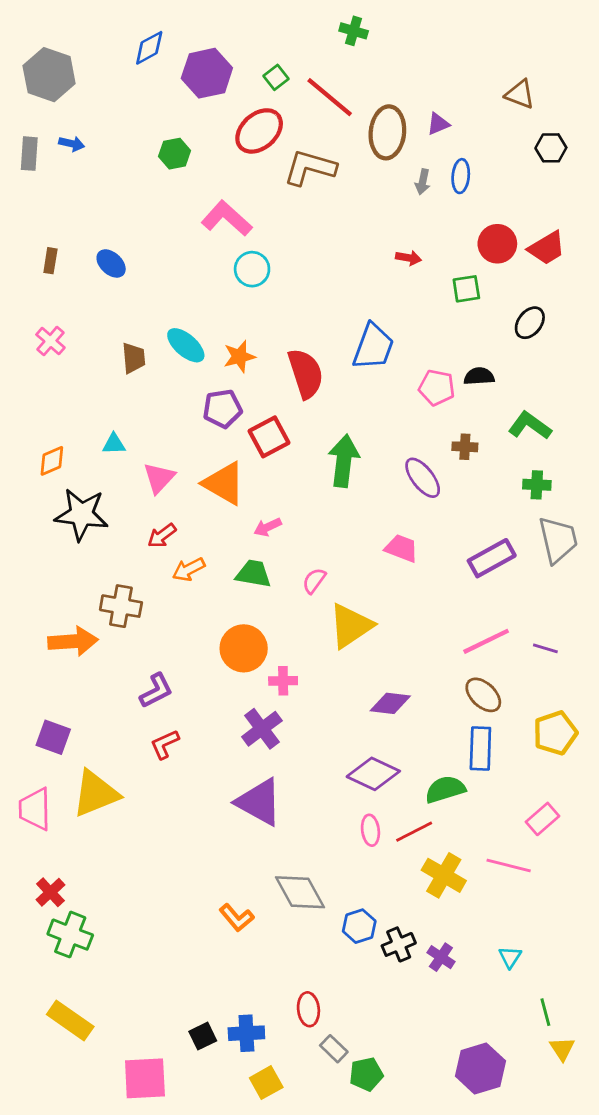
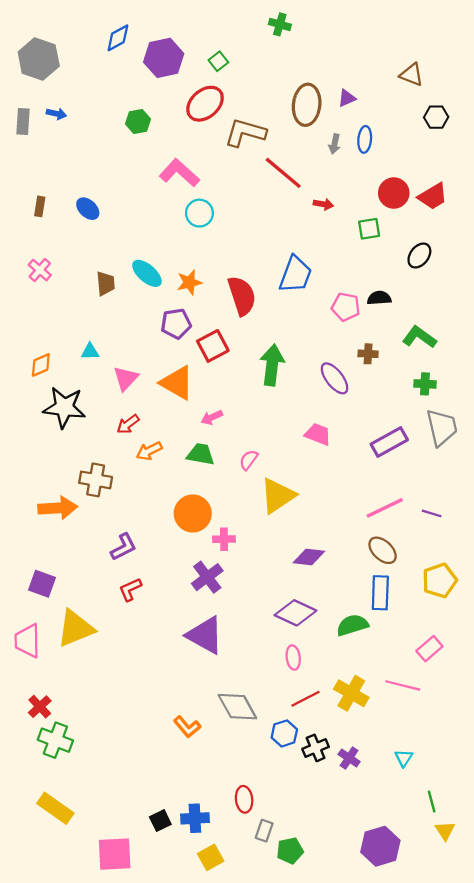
red line: (330, 97) -> (283, 173), moved
red line: (414, 832) -> (306, 699), moved
gray rectangle: (334, 1049) -> (264, 831), turned 65

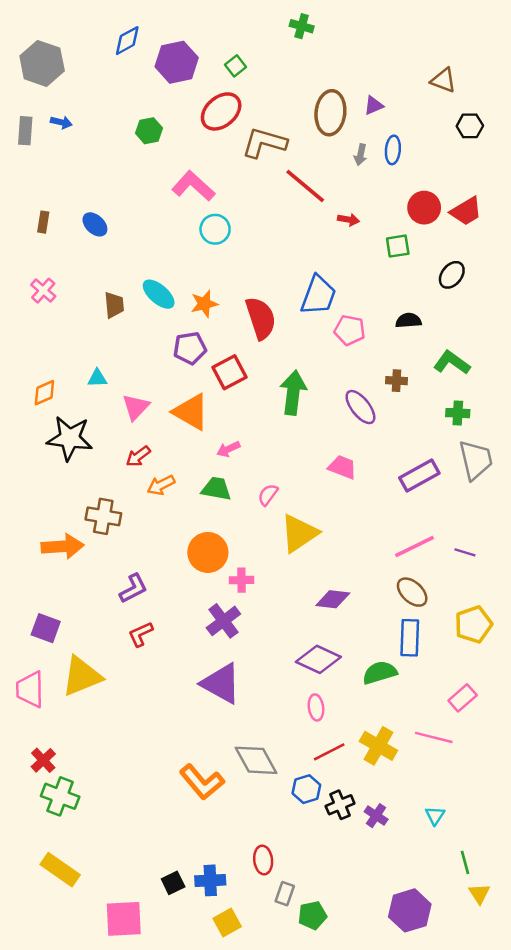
pink pentagon: (346, 307) -> (350, 330), moved
orange L-shape: (187, 727) -> (202, 782), size x1.5

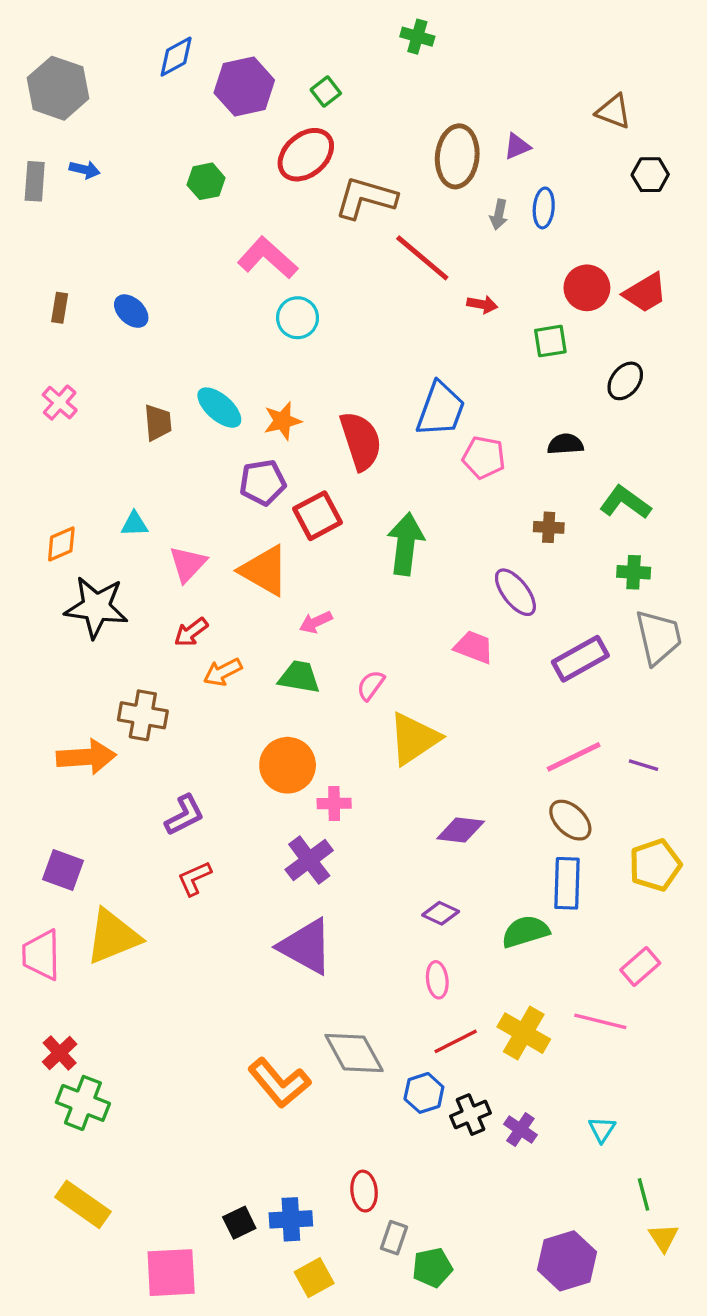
purple ellipse: (360, 407) -> (515, 592), moved
purple diamond: (318, 659) -> (441, 913), size x0.6

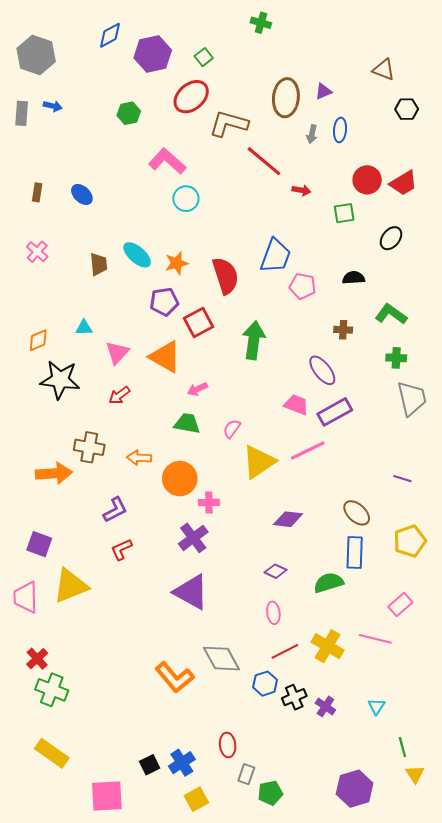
purple rectangle: (580, 659) -> (335, 412), moved
orange arrow: (223, 672) -> (139, 458), moved, turned 30
pink line: (574, 757) -> (308, 450), moved
blue cross: (291, 1219) -> (182, 763), turned -30

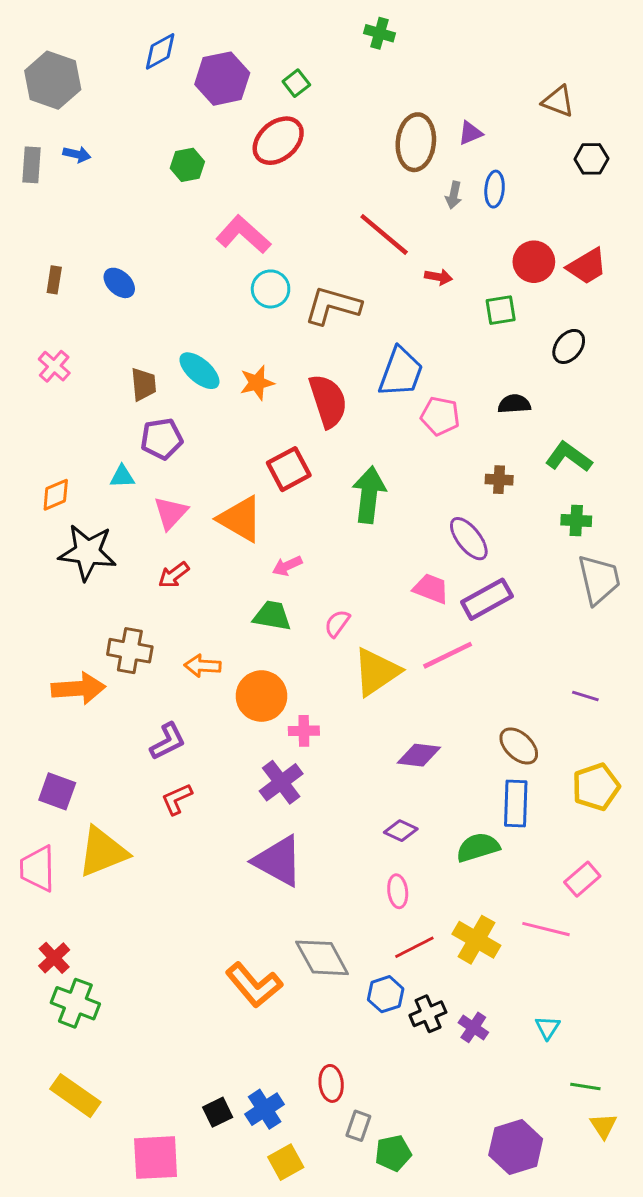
brown L-shape: (229, 124) -> (333, 306), moved
purple pentagon: (164, 302) -> (162, 439), moved
green line: (402, 747) -> (585, 1086), turned -66

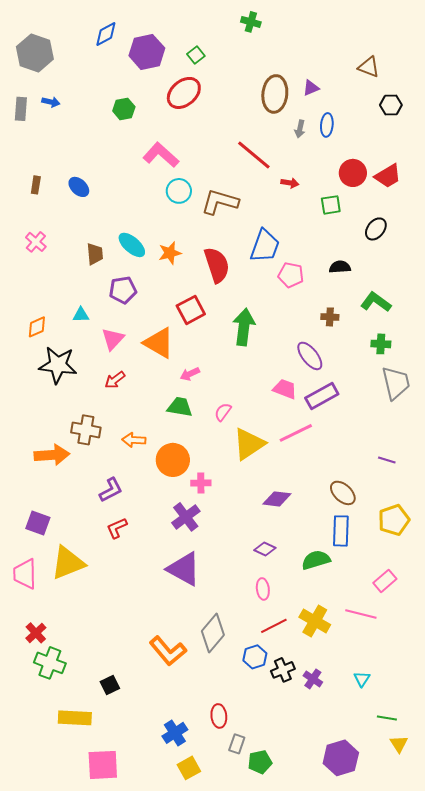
purple pentagon: (162, 439) -> (123, 290), moved
gray diamond: (322, 958) -> (213, 633), turned 69
yellow rectangle: (75, 1096) -> (75, 718), moved, turned -32
black square: (218, 1112) -> (110, 685), moved

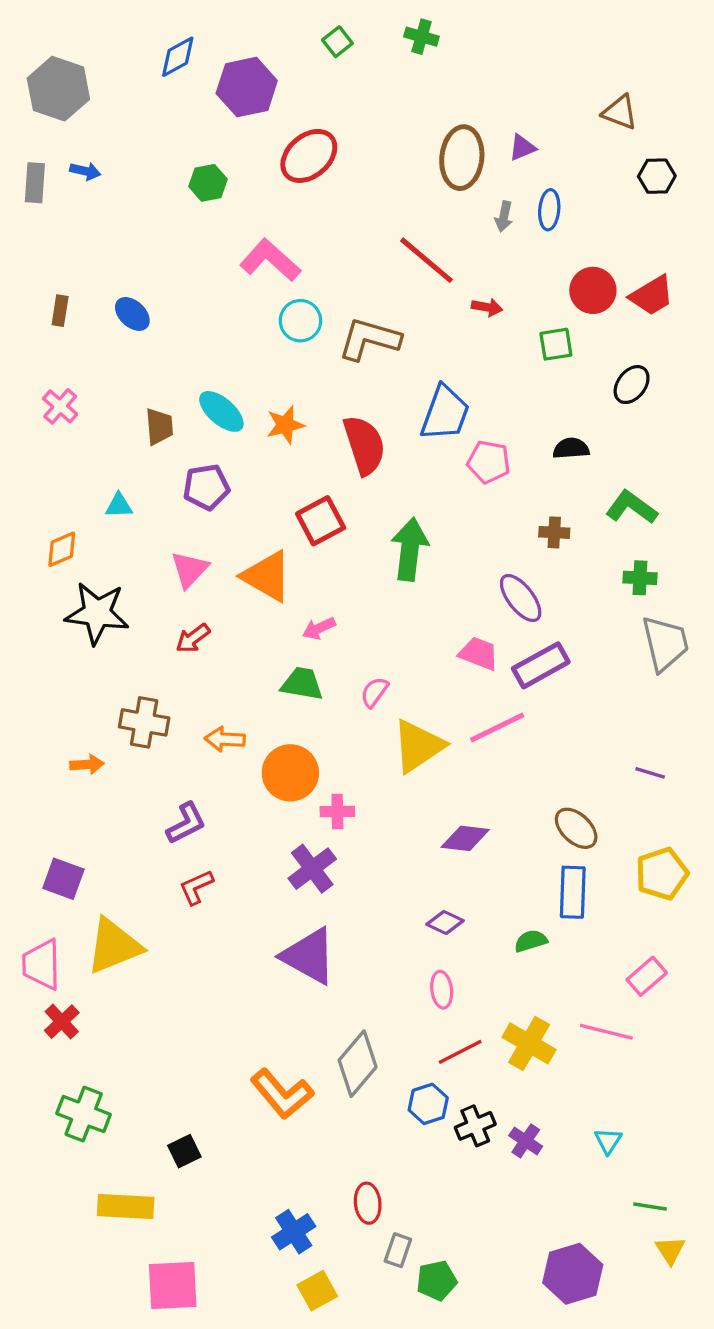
green square: (196, 55) -> (337, 42), moved
cyan triangle: (81, 315) -> (119, 506), moved
orange arrow: (52, 455) -> (87, 764), size x0.6
green semicircle: (316, 560) -> (531, 941), size x0.7
red cross: (36, 633) -> (62, 1022), moved

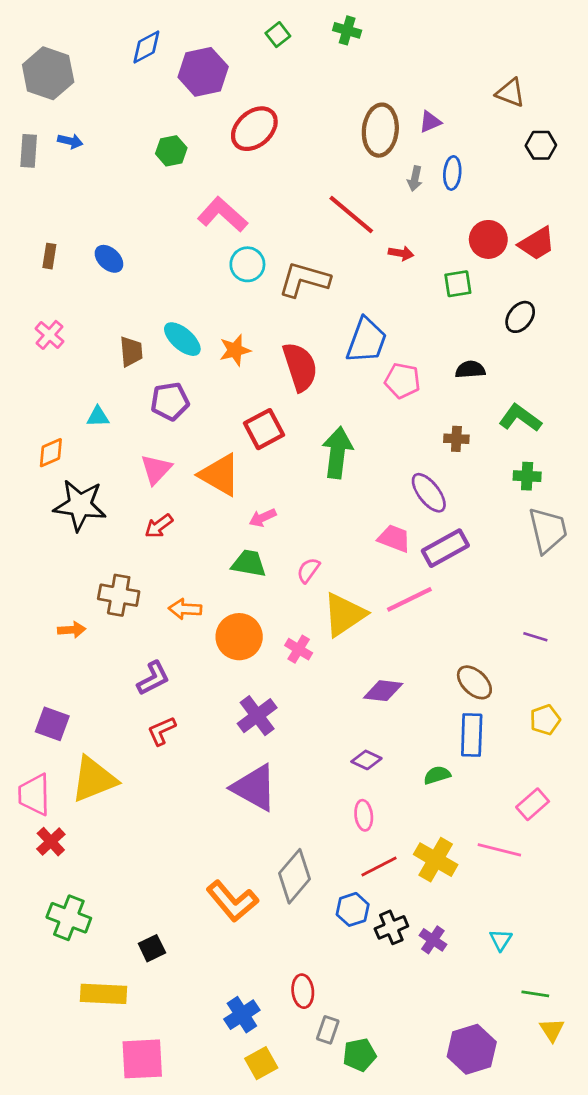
pink cross: (337, 811) -> (299, 649), moved, turned 32
yellow pentagon: (662, 874) -> (545, 720), size x0.7

